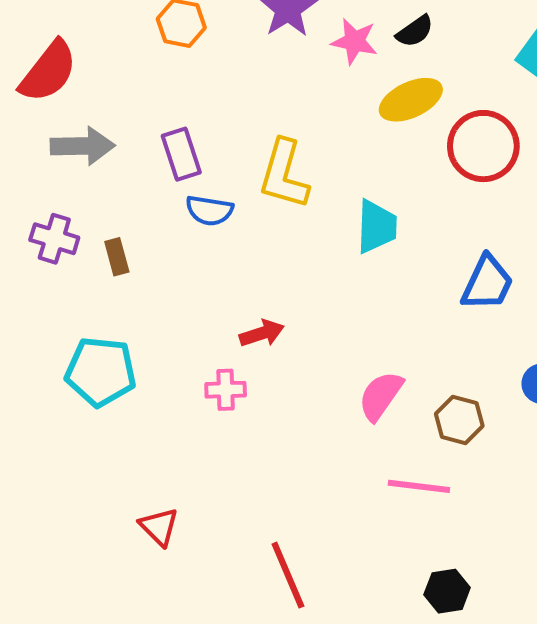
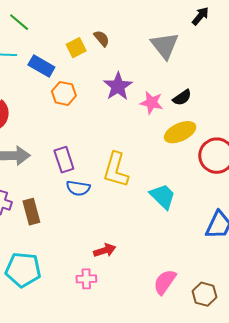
cyan trapezoid: (377, 227) -> (163, 196), turned -48
brown rectangle: (117, 257) -> (31, 212), size x1.4

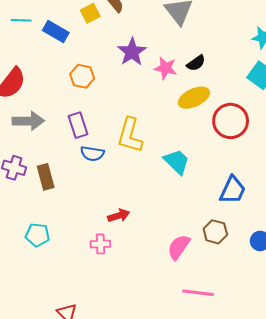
orange hexagon: (64, 93) -> (82, 76), moved
cyan pentagon: (23, 270) -> (37, 235), size x0.7
brown hexagon: (204, 294) -> (215, 232), moved

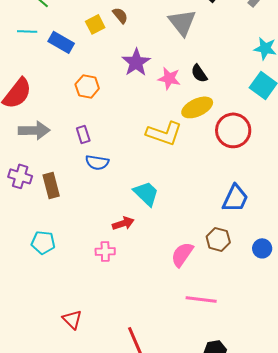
black semicircle: (196, 63) -> (199, 73), turned 90
purple rectangle: (78, 125) -> (83, 134), size x0.7
yellow L-shape: (130, 135) -> (164, 133), moved, turned -87
cyan trapezoid: (177, 162) -> (146, 193), moved

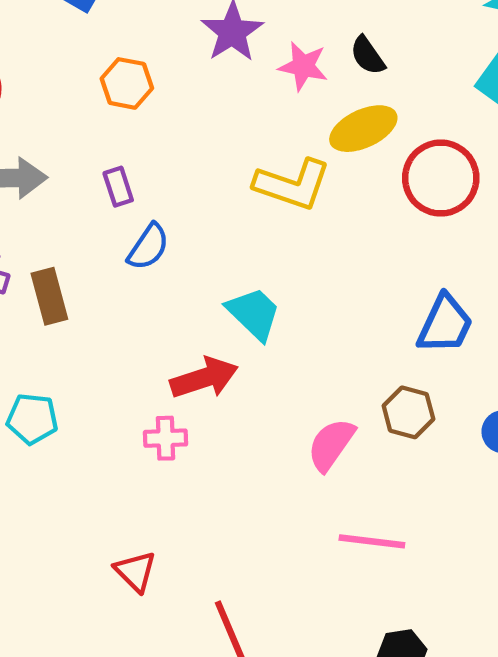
blue semicircle: (97, 162) -> (148, 247), turned -65
red arrow: (123, 223) -> (204, 378), size x1.4
red triangle: (72, 319) -> (135, 571), moved

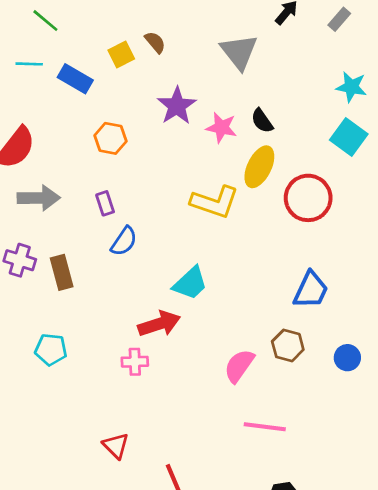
yellow ellipse: (363, 129) -> (259, 167), turned -39
cyan trapezoid: (254, 313) -> (190, 283), turned 93

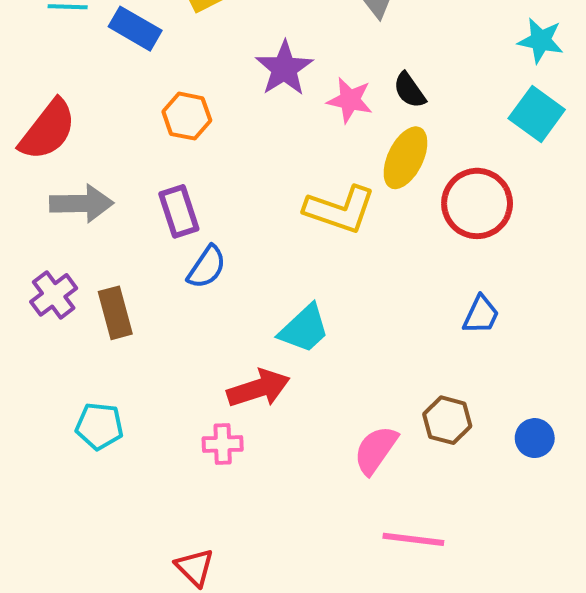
purple rectangle: (105, 203) -> (179, 211), size x1.4
purple cross: (20, 260) -> (54, 295), turned 36
blue trapezoid: (311, 290) -> (481, 315), moved, size x0.7

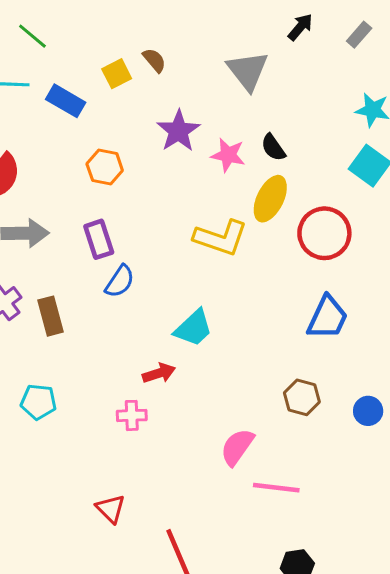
blue trapezoid: (481, 315) -> (327, 318), size x1.5
red arrow: (258, 388) -> (159, 373), size x0.7
pink semicircle: (376, 450) -> (237, 447), moved

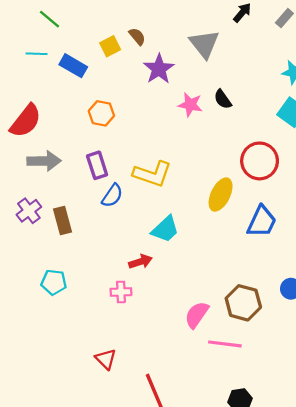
purple star: (178, 131) -> (159, 69), moved
yellow ellipse: (270, 199) -> (221, 195), moved
yellow L-shape: (221, 238) -> (152, 174), moved
brown hexagon: (302, 397) -> (243, 303), moved, size x1.4

